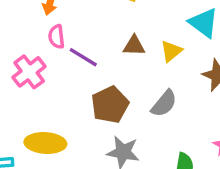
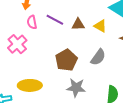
yellow triangle: (171, 51) -> (100, 26), turned -48
purple line: (83, 57) -> (55, 20), moved

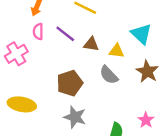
yellow triangle: (100, 26) -> (117, 51), turned -32
gray semicircle: (98, 57) -> (109, 75), moved, turned 90

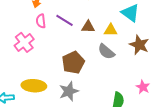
gray star: (75, 117) -> (69, 91), moved, turned -30

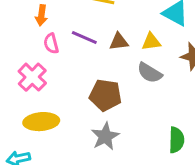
brown pentagon: (73, 63) -> (105, 95), turned -30
yellow ellipse: (34, 86) -> (41, 122), moved

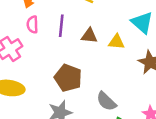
purple line: (84, 38) -> (61, 26), turned 60
gray semicircle: (150, 73) -> (106, 101), moved

